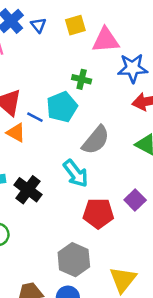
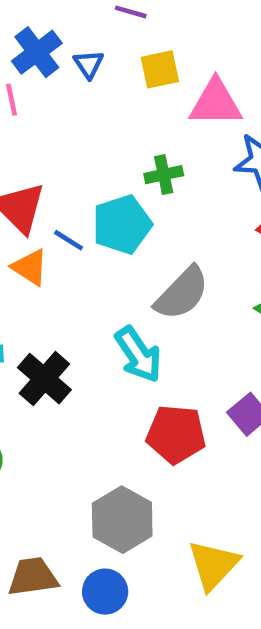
green cross: (82, 79) -> (164, 175), turned -30

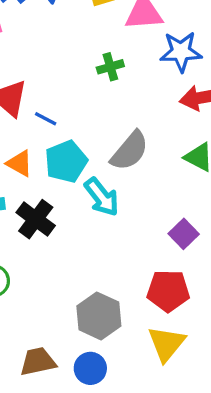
cyan pentagon: (122, 224) -> (66, 162), moved
orange triangle: (30, 267) -> (20, 163), moved
red pentagon: (176, 434) -> (168, 291), moved

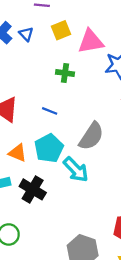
green cross: (110, 67) -> (65, 73), moved, turned 30
blue line: (46, 119) -> (50, 111), moved

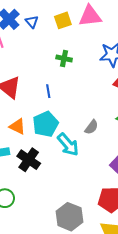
pink triangle: (91, 41) -> (90, 16), moved
blue line: (50, 111) -> (48, 91), turned 56
gray semicircle: (91, 136) -> (91, 127), moved, size x0.6

